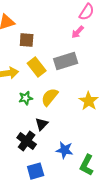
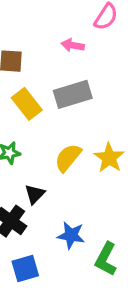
pink arrow: (78, 32) -> (73, 45), moved, turned 56
yellow semicircle: (50, 97) -> (68, 158), moved

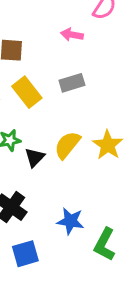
gray rectangle: (73, 94) -> (72, 83), size x0.7
black triangle: (35, 194) -> (35, 157), moved

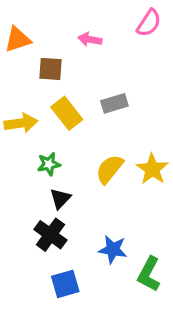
pink arrow: (72, 35) -> (90, 39), moved
black triangle: (35, 157) -> (60, 199), moved

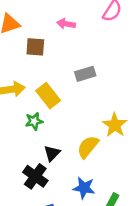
yellow rectangle: (67, 113) -> (48, 96), moved
yellow semicircle: (110, 169) -> (88, 147), moved
black triangle: (60, 199) -> (52, 153), moved

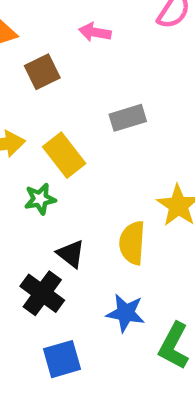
brown square: (35, 47) -> (42, 72), turned -30
yellow semicircle: (88, 147) -> (132, 243), turned -35
black triangle: (52, 153) -> (71, 254), turned -36

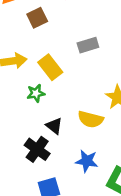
yellow semicircle: (132, 243) -> (91, 119), turned -80

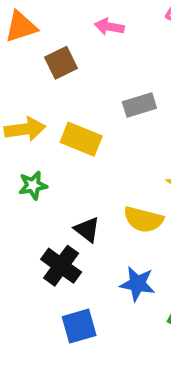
yellow rectangle: (50, 67) -> (81, 139), turned -30
green star: (36, 93) -> (33, 185), moved

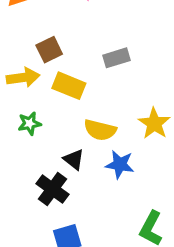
brown square: (61, 63) -> (49, 50), moved
yellow semicircle: (143, 220) -> (100, 130), moved
blue star: (137, 284) -> (120, 164), moved

